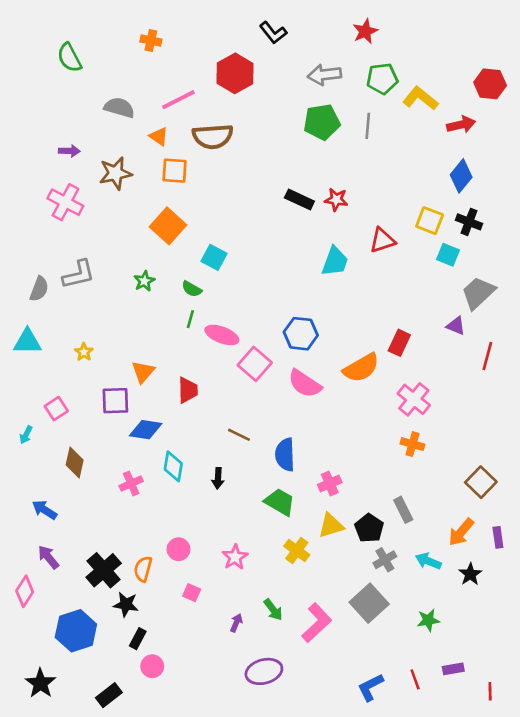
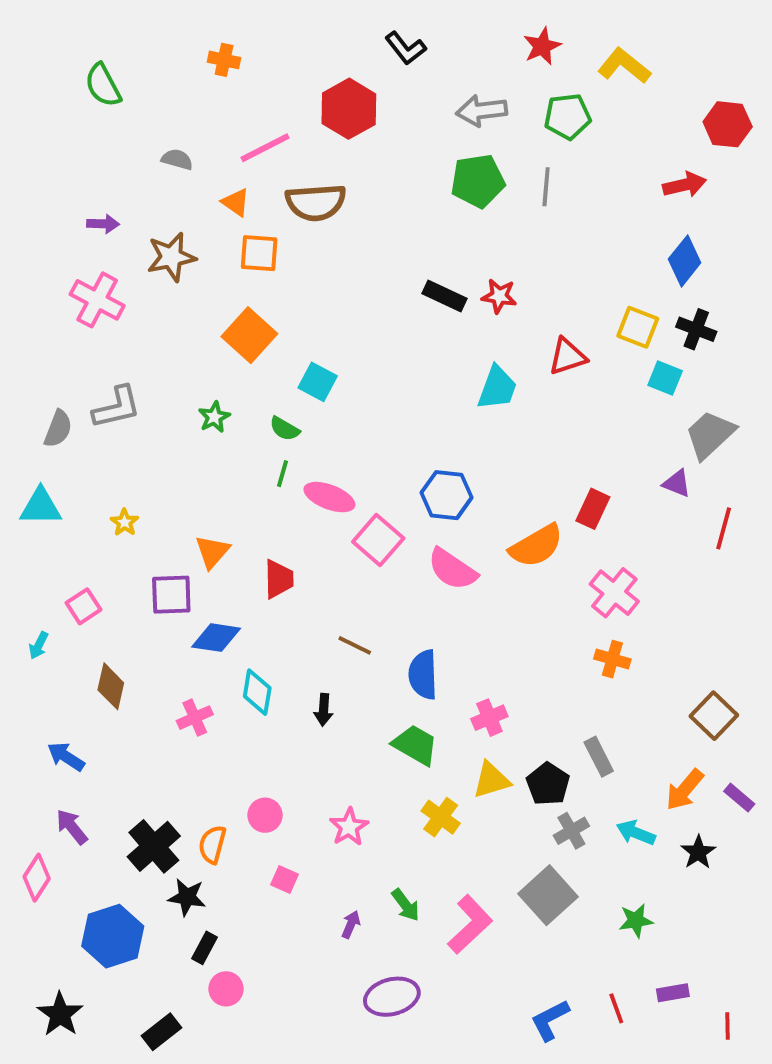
yellow L-shape: (420, 98) -> (624, 66), moved
gray semicircle: (119, 108) -> (177, 159), size x0.7
purple rectangle: (498, 537) -> (739, 798), turned -42

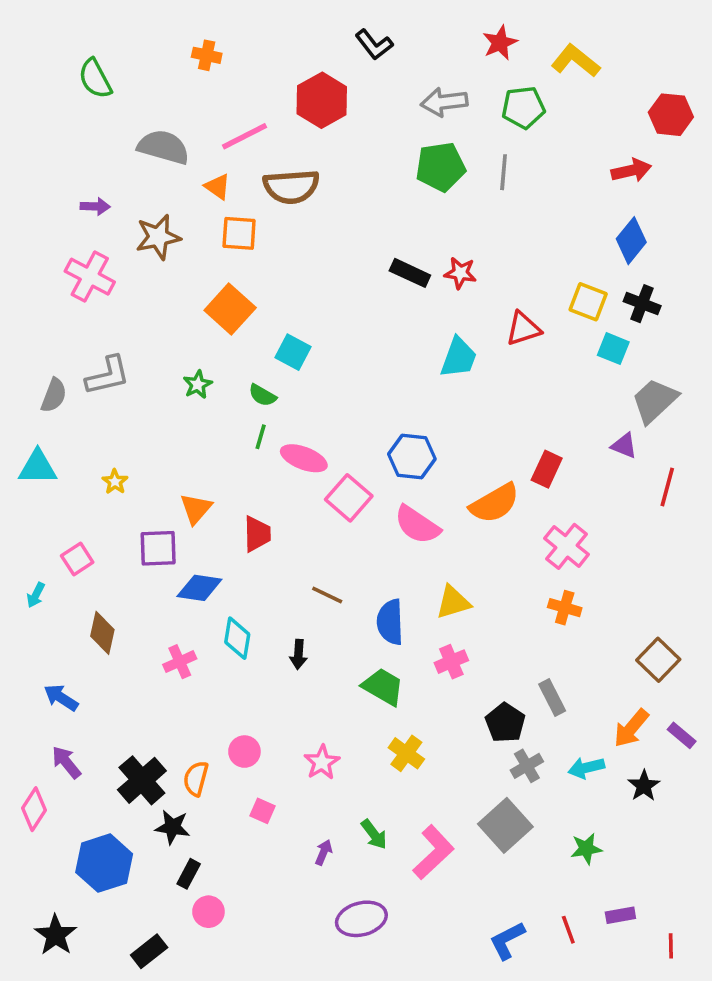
gray semicircle: (177, 159) -> (163, 147), size x1.8
yellow triangle: (491, 780) -> (453, 602), moved
cyan arrow: (636, 833) -> (586, 768), turned -36

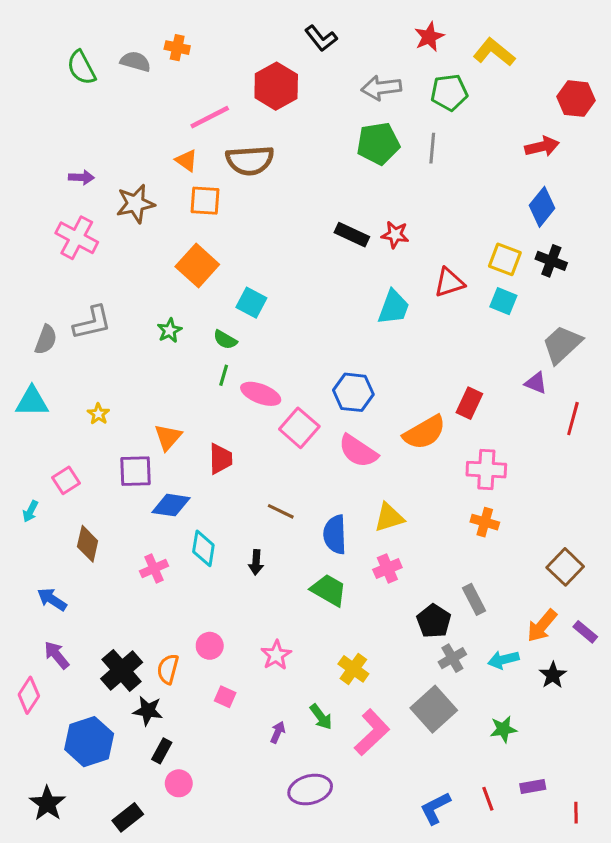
gray semicircle: (163, 147) -> (135, 61), moved, size x0.7
cyan square: (613, 349) -> (503, 301), moved
pink cross: (566, 546) -> (486, 470), turned -36
yellow cross: (406, 753) -> (353, 669), moved

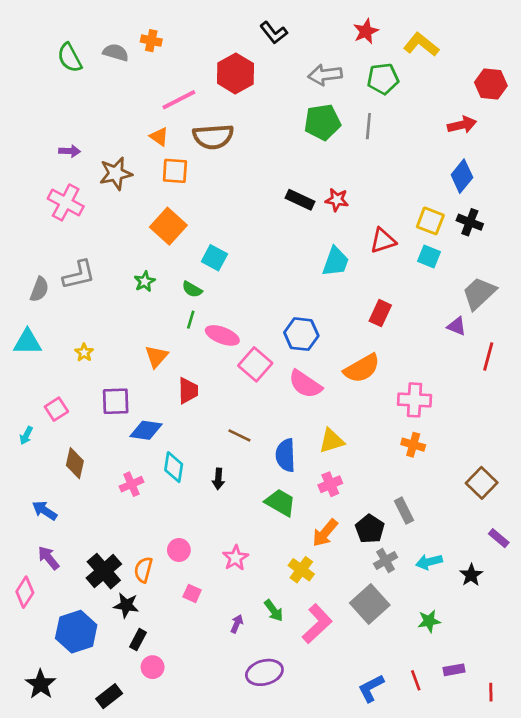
red rectangle: (469, 403) -> (380, 313), moved
orange triangle: (168, 437) -> (157, 356), moved
orange arrow: (542, 626) -> (325, 533), moved

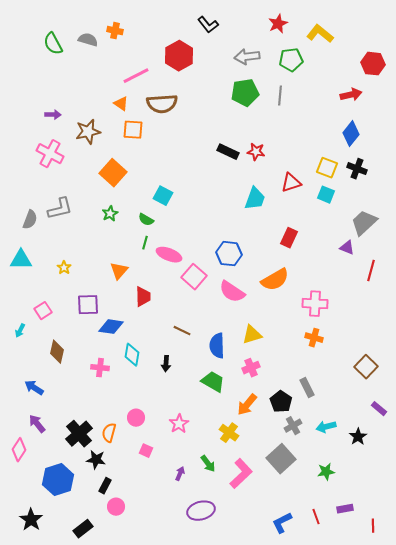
orange square: (168, 226) -> (113, 173), moved
pink cross: (131, 484) -> (100, 368), turned 30

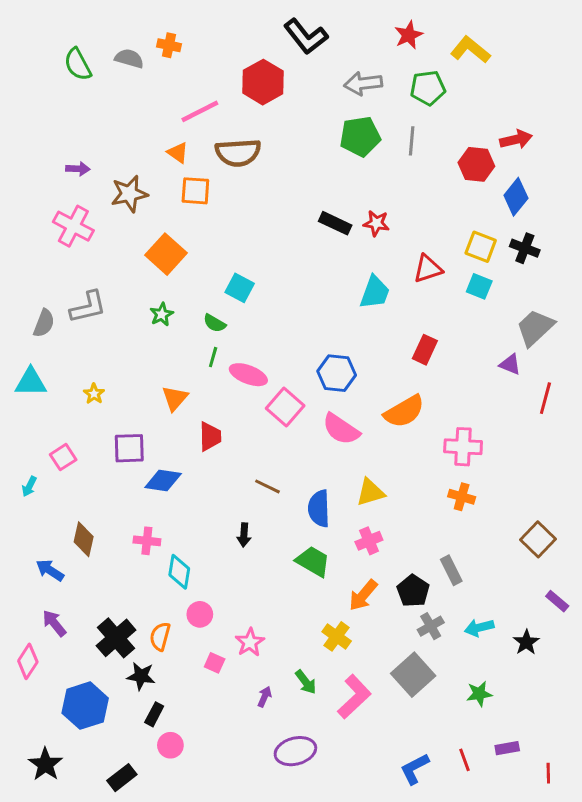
black L-shape: (208, 25) -> (306, 36), size x1.4
red hexagon: (373, 64) -> (476, 164), moved
brown diamond: (57, 352) -> (84, 539), moved
cyan diamond: (132, 355) -> (179, 572), moved
pink star: (179, 424) -> (250, 642), moved

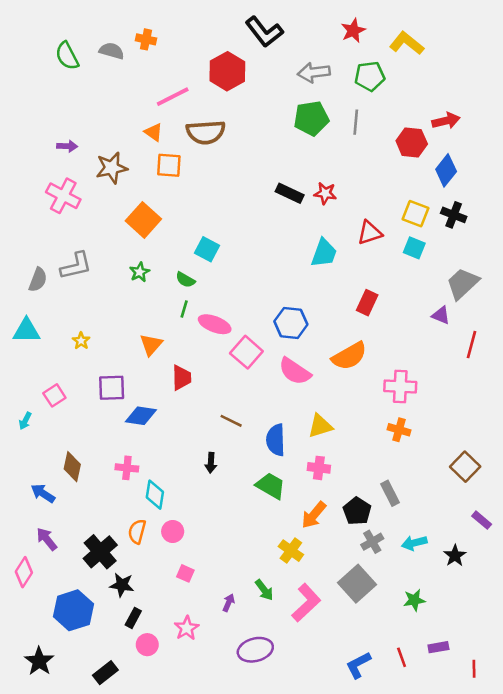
pink cross: (369, 541) -> (319, 468), turned 30
orange semicircle: (160, 636) -> (137, 531), moved
pink star: (250, 642) -> (187, 628), moved

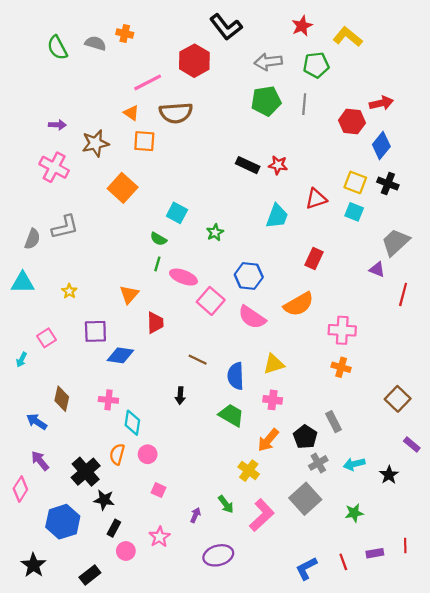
green star: (140, 272) -> (215, 232), moved
red line: (474, 669) -> (405, 546), moved

